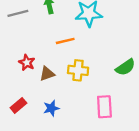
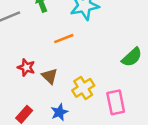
yellow cross: (78, 70) -> (83, 88), moved, turned -30
brown triangle: (47, 74) -> (50, 76), turned -49

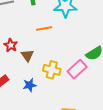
yellow cross: (83, 88) -> (52, 70), turned 36
pink rectangle: (116, 102) -> (77, 69), moved, turned 48

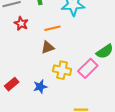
red star: (11, 45) -> (21, 23), moved
brown triangle: (27, 56) -> (48, 47), moved, turned 48

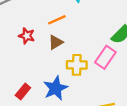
red star: (21, 23) -> (27, 36), moved
blue star: (40, 87) -> (56, 88), size x1.5

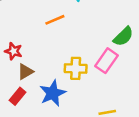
red star: (27, 36) -> (14, 51), moved
brown triangle: (56, 42) -> (25, 72), moved

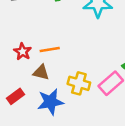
orange line: (55, 20) -> (50, 49), moved
brown triangle: (25, 72) -> (41, 72), moved, turned 30

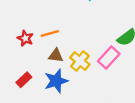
brown triangle: (41, 72) -> (56, 56), moved
yellow cross: (79, 83) -> (80, 61), turned 30

